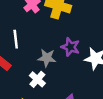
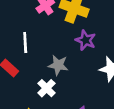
purple star: (70, 47) -> (86, 40), moved

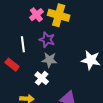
purple star: (86, 40) -> (47, 40), moved

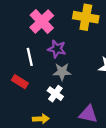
pink cross: (36, 15) -> (42, 21), size x1.5
yellow cross: (59, 15) -> (86, 17), moved

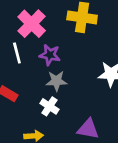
white line: (30, 57) -> (17, 53), moved

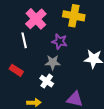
purple star: (50, 55) -> (59, 41), moved

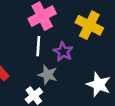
white line: (24, 40) -> (38, 46), moved

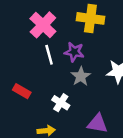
gray star: (48, 75) -> (81, 76), moved, turned -30

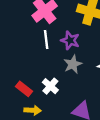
red rectangle: (22, 91) -> (24, 89), moved

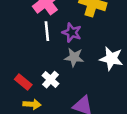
gray star: (73, 64) -> (74, 57), turned 30

